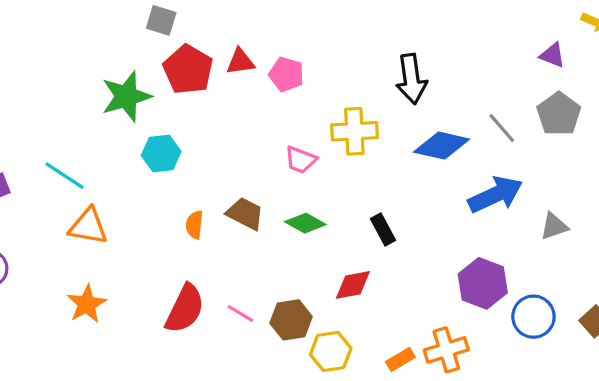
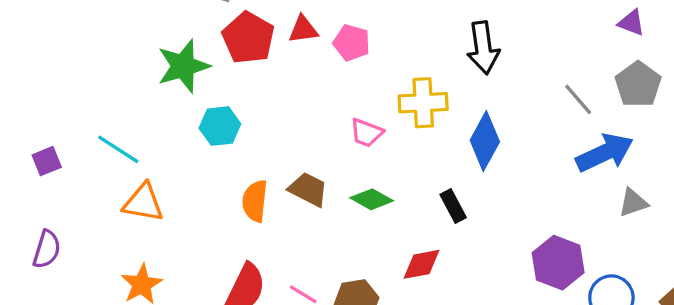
blue diamond: (442, 146) -> (485, 141), moved, turned -74
blue arrow: (495, 195) -> (605, 153), moved
orange semicircle: (194, 225) -> (255, 201), size x1.4

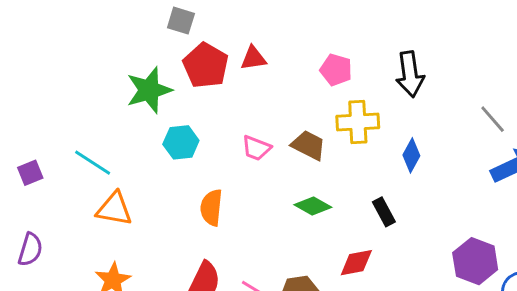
pink pentagon: (352, 43) -> (336, 70), moved
pink trapezoid: (367, 133) -> (256, 148), moved
blue diamond: (485, 141) -> (411, 155), size x0.7
brown trapezoid: (308, 189) -> (309, 145), moved

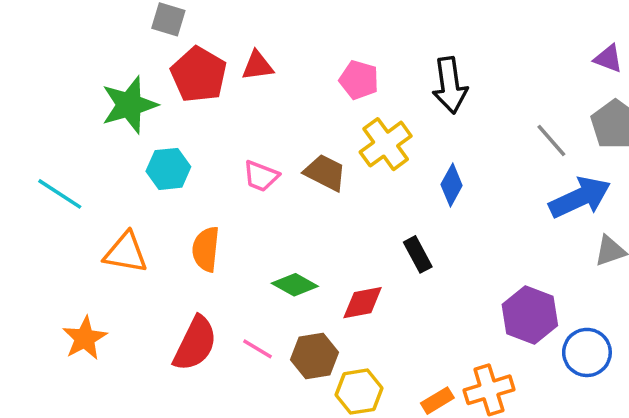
yellow cross: (358, 122) -> (386, 144), turned -33
green diamond: (313, 206) -> (295, 285), moved
orange triangle: (114, 209) -> (126, 253), moved
red diamond: (356, 263) -> (363, 303), moved

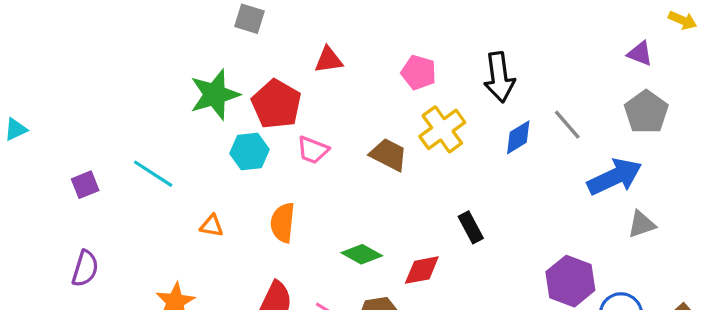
red pentagon: (199, 75) -> (276, 104), moved
gray line: (551, 140) -> (567, 125), moved
pink trapezoid: (261, 176) -> (313, 150), moved
blue diamond: (452, 185) -> (518, 137), moved, turned 30
orange triangle: (126, 253) -> (212, 226), size x0.6

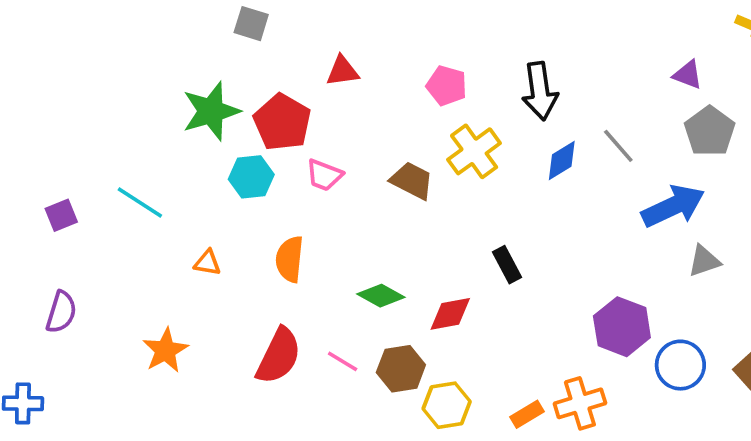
purple triangle: (640, 54) -> (688, 75), moved

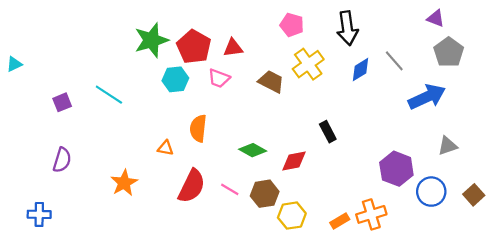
red triangle: (343, 71) -> (233, 48), moved
gray triangle: (704, 261) -> (448, 146), moved
orange triangle: (207, 263) -> (166, 148), moved

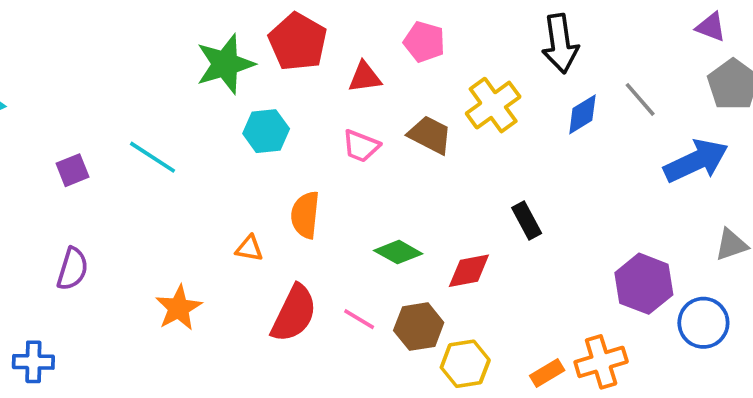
pink pentagon: (292, 25) -> (424, 42), moved
red pentagon: (194, 47) -> (298, 42), moved
pink trapezoid: (219, 78) -> (361, 146), moved

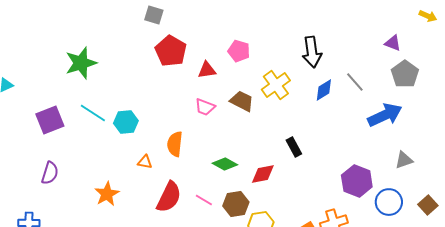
green star: (225, 64) -> (81, 63), moved
cyan hexagon: (266, 131) -> (126, 122), moved
purple square: (73, 170) -> (50, 120), size x1.6

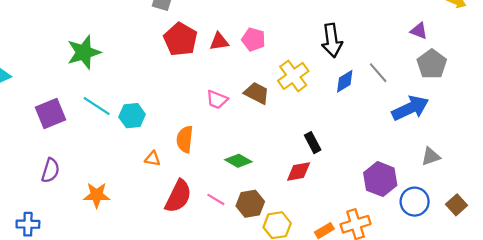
red triangle: (207, 70) -> (219, 42), moved
red diamond: (263, 174) -> (299, 172), moved
orange star: (107, 194) -> (97, 195), moved, turned 30

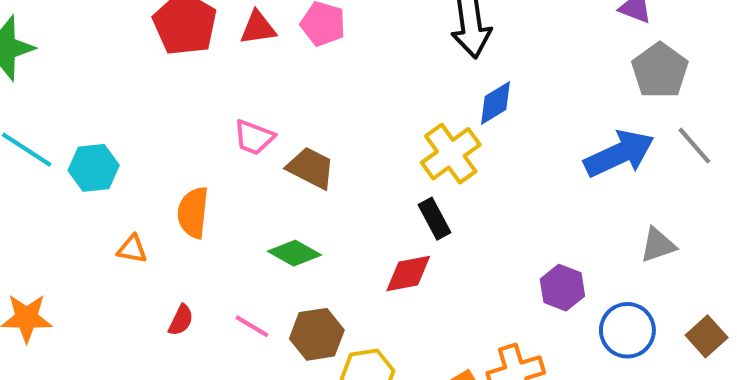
gray line: (378, 73) -> (694, 146), moved
yellow cross: (293, 76) -> (451, 154), moved
brown trapezoid: (257, 93) -> (311, 168), moved
purple hexagon: (380, 179) -> (562, 288), size x0.7
red semicircle: (178, 196) -> (181, 320), size x0.5

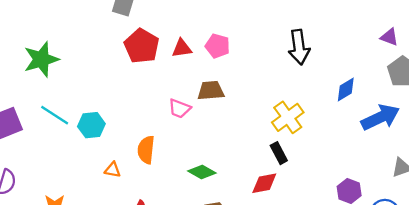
blue diamond: (495, 103) -> (346, 89), moved
brown trapezoid: (311, 168) -> (211, 91), moved, turned -32

